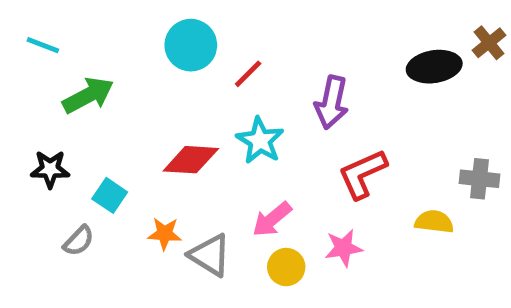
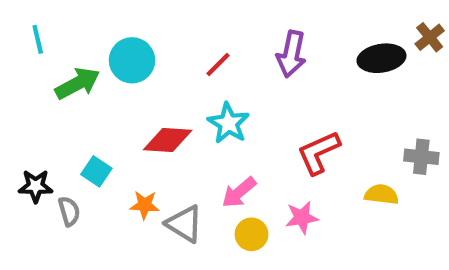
cyan line: (43, 45) -> (38, 39), turned 56
cyan circle: (191, 45) -> (132, 60), moved
purple arrow: (332, 102) -> (291, 54), moved
black star: (50, 169) -> (36, 186), moved
gray semicircle: (79, 241) -> (69, 211), turned -60

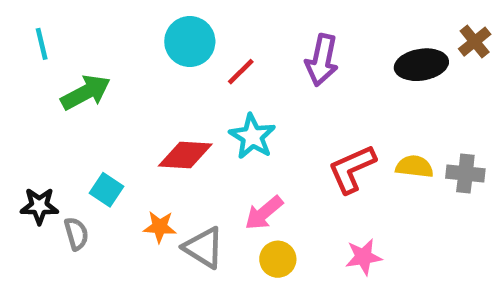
cyan circle: (132, 60) -> (190, 42), moved
yellow semicircle: (381, 194) -> (414, 167), moved
pink star: (302, 218) -> (364, 257), moved

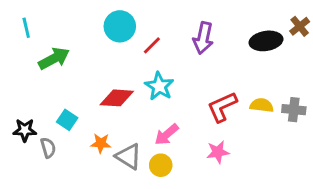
pink star: (364, 257) -> (218, 152), moved
yellow circle: (278, 259) -> (161, 165), moved

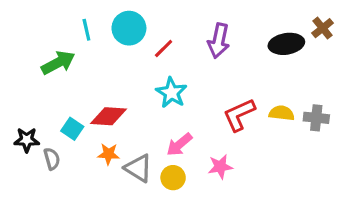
cyan line: (26, 28) -> (86, 30), moved
red diamond: (117, 98) -> (108, 116), moved
pink star: (218, 152) -> (220, 167), moved

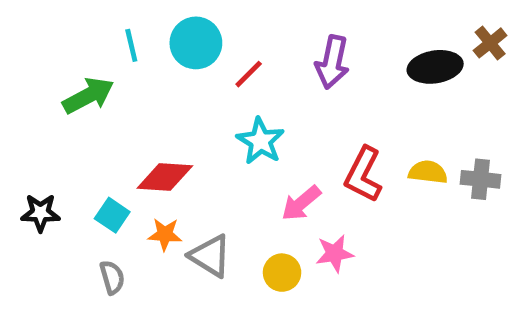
red L-shape: (239, 115) -> (363, 175), turned -39
cyan square: (72, 129) -> (112, 215), moved
pink arrow: (179, 145) -> (301, 203), moved
gray semicircle: (52, 159) -> (112, 277), moved
yellow circle: (173, 178) -> (282, 273), moved

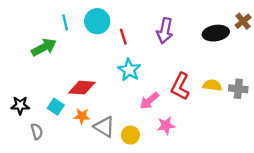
red line: (249, 74) -> (123, 37), turned -63
yellow circle: (282, 273) -> (130, 135), moved
gray semicircle: (112, 277) -> (37, 131), moved

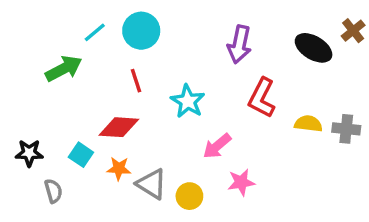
cyan line: (65, 22) -> (95, 32), turned 63
black ellipse: (216, 33) -> (314, 48), turned 40
red line: (123, 37) -> (136, 81), moved
red L-shape: (180, 86) -> (262, 98), moved

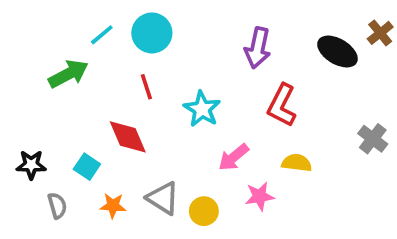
yellow semicircle: (308, 124) -> (297, 163), moved
red diamond: (119, 127) -> (128, 137), turned 63
gray cross: (346, 129) -> (373, 139), turned 32
orange star: (119, 168) -> (113, 206), moved

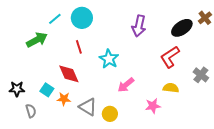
black ellipse: (337, 52) -> (182, 28), turned -65
red L-shape: (282, 105) -> (170, 57), moved, turned 30
yellow semicircle: (297, 163) -> (171, 88), moved
pink star: (260, 196) -> (153, 106), moved
orange star: (113, 206) -> (64, 99), moved

